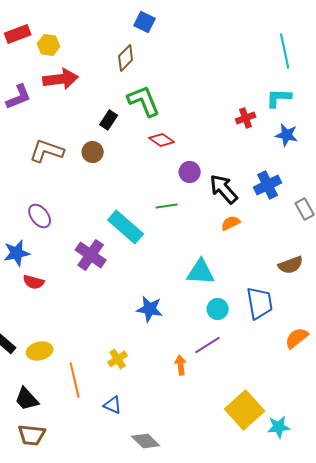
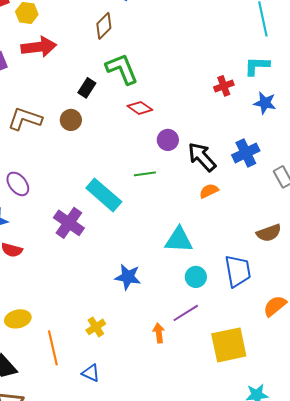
yellow square: (245, 410) -> (229, 345), moved, turned 30

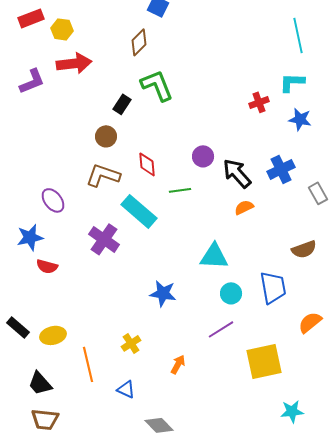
red diamond: (140, 108) -> (147, 164), moved, turned 50
brown L-shape: (25, 119) -> (103, 175), moved
orange arrow: (159, 333) -> (178, 364), moved, turned 36

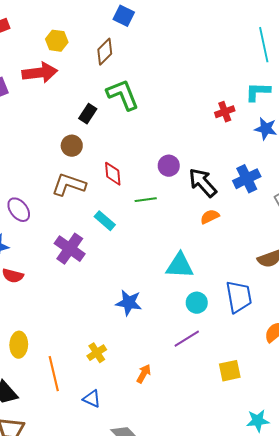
yellow hexagon: (62, 29) -> (57, 41), moved
cyan rectangle: (139, 211) -> (105, 221), size x0.6
yellow ellipse: (53, 335) -> (19, 345), turned -75
yellow square: (264, 361) -> (230, 371), size x0.6

